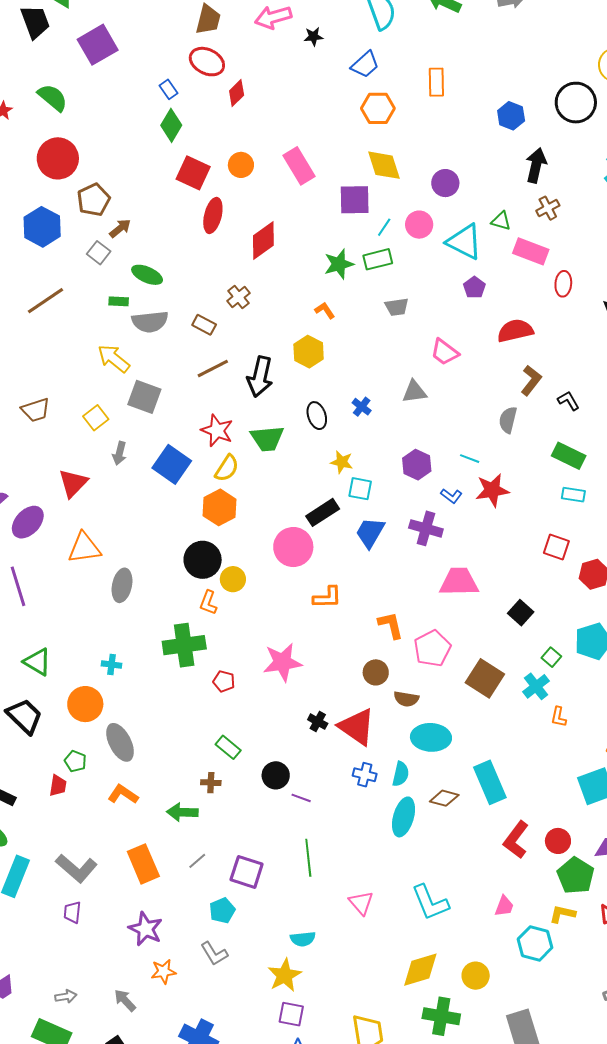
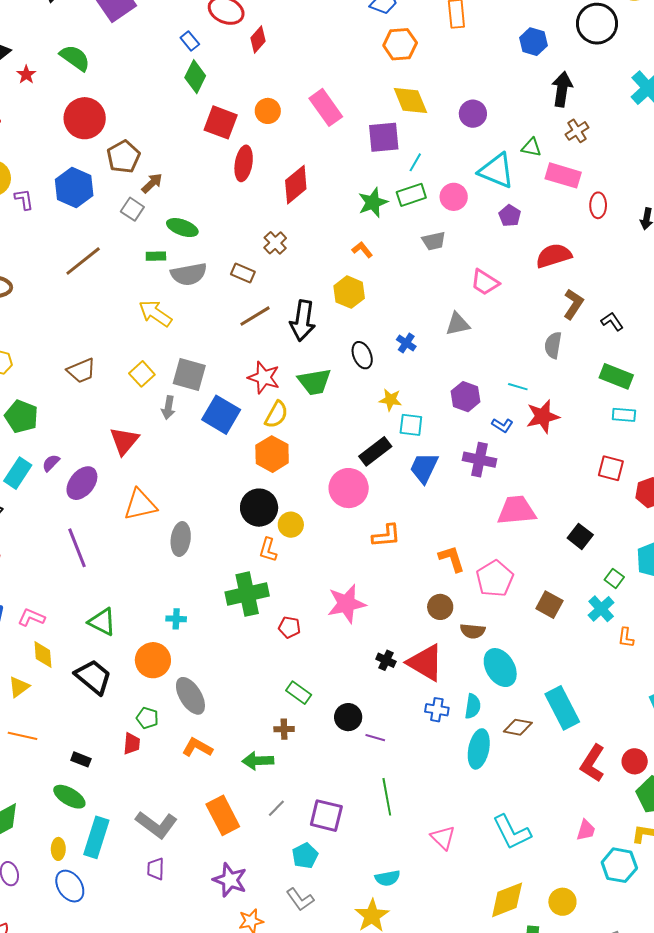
pink circle: (419, 225) -> (454, 197), moved
gray square: (144, 397) -> (189, 375), moved
brown square: (485, 678) -> (549, 605), size x0.7
cyan ellipse: (431, 737) -> (500, 668), turned 60

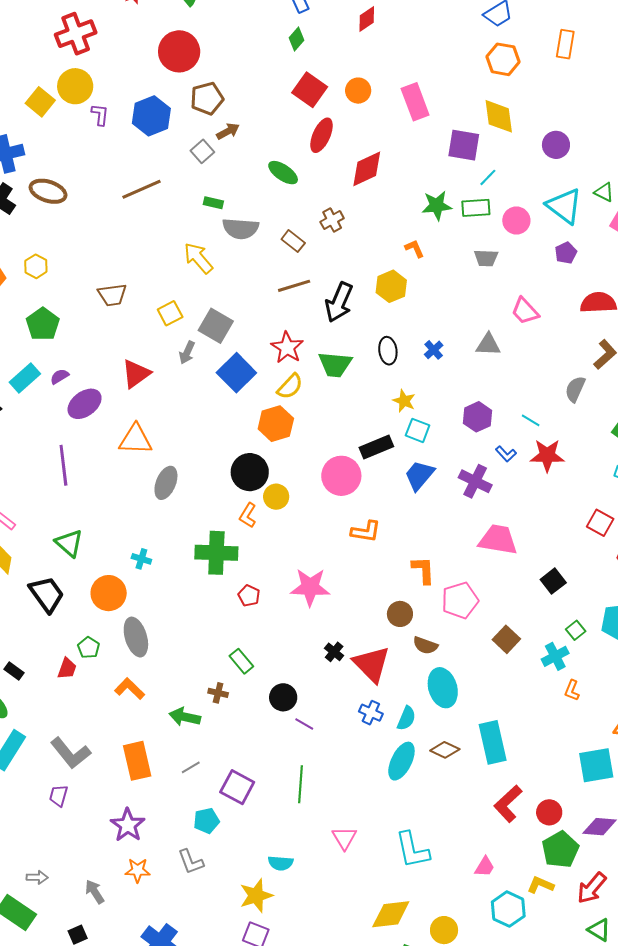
green diamond: (195, 77) -> (297, 39), size x0.7
green ellipse: (182, 228) -> (283, 173), moved

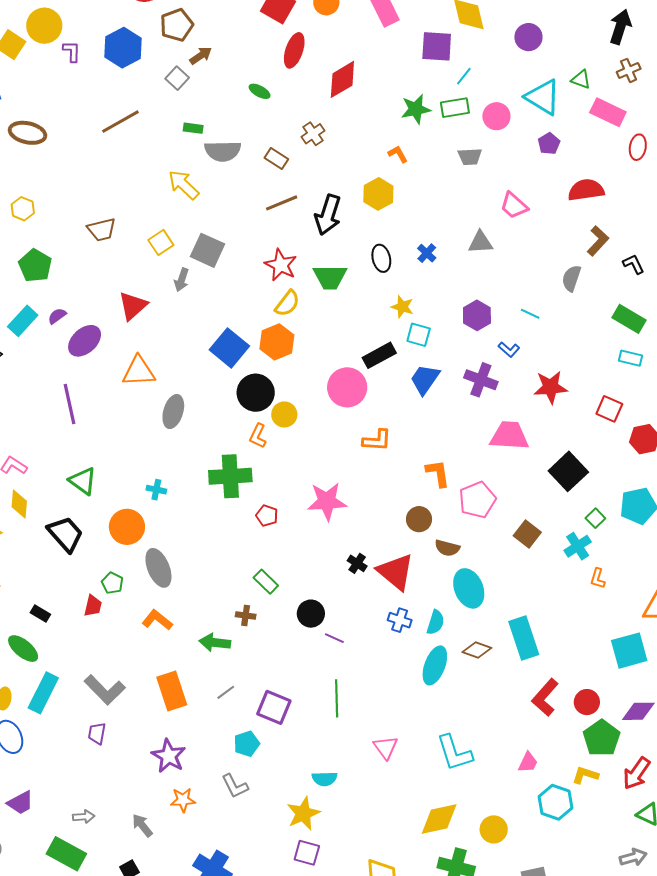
green ellipse: (283, 173) -> (260, 91), size x0.7
blue square: (236, 373) -> (229, 348), moved
red star: (547, 455) -> (551, 387), moved
black square: (553, 581) -> (568, 471), size x1.5

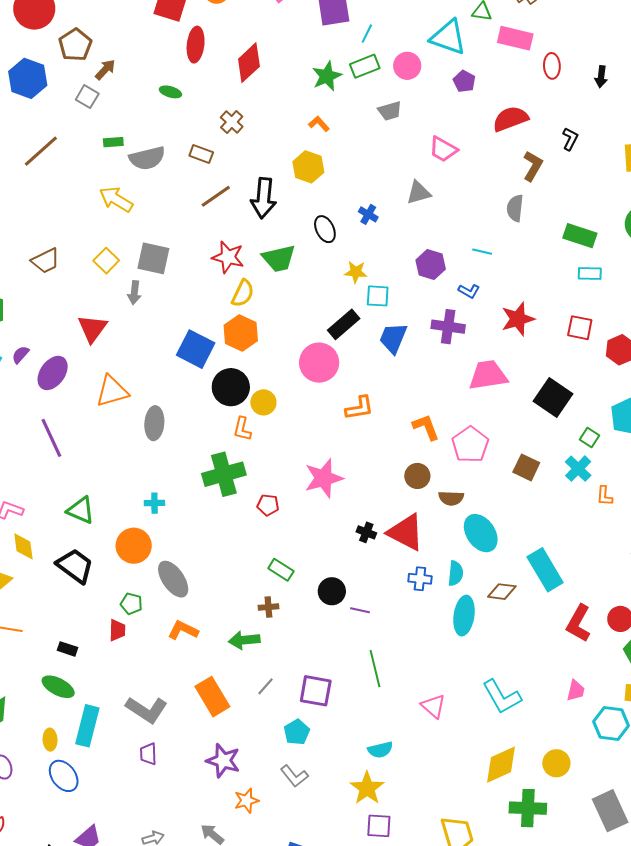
black L-shape: (633, 264) -> (570, 139), moved, turned 65

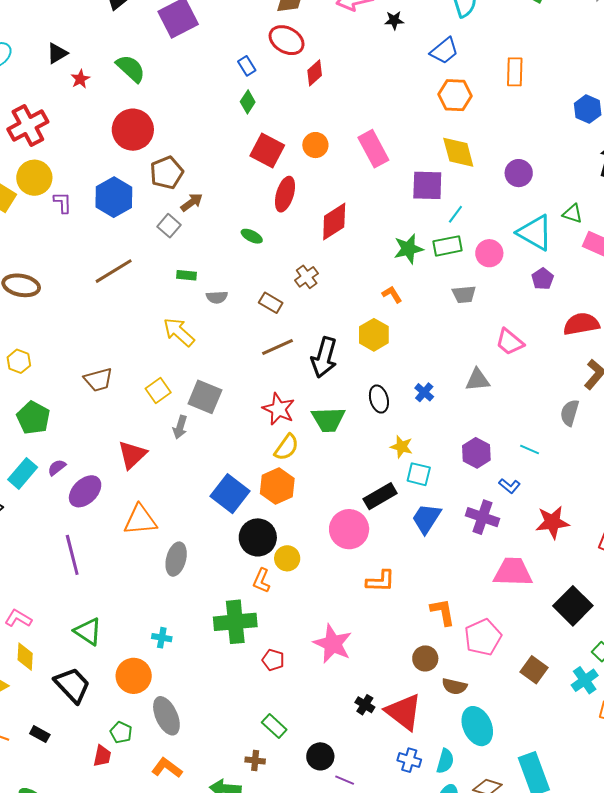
gray semicircle: (147, 158) -> (217, 297), size x0.6
pink star: (324, 478) -> (333, 644), turned 30
black rectangle: (67, 649) -> (40, 734), moved

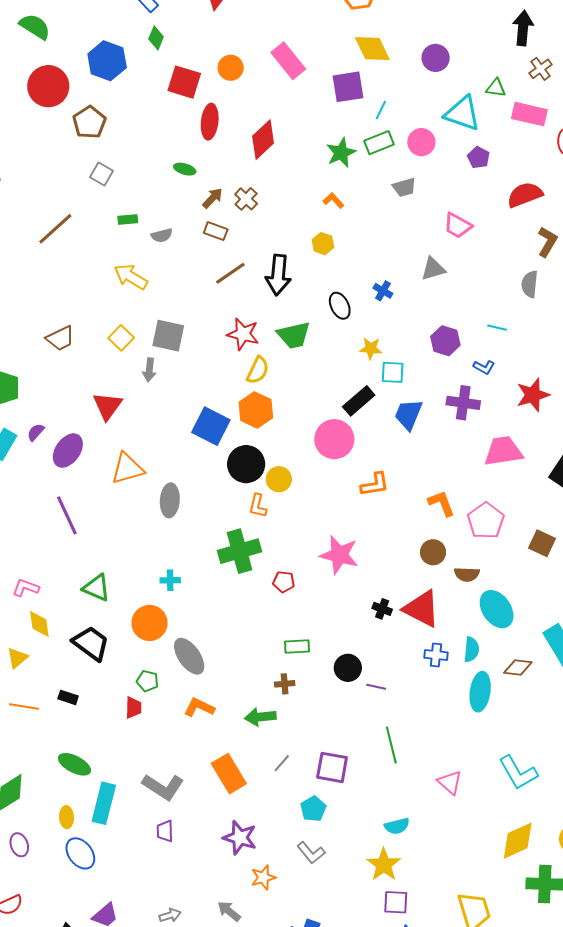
blue hexagon: (114, 197) -> (107, 61), moved
brown arrow: (192, 202) -> (213, 198), moved
yellow hexagon: (374, 335) -> (323, 244), size x0.7
green rectangle: (274, 726) -> (297, 646), turned -35

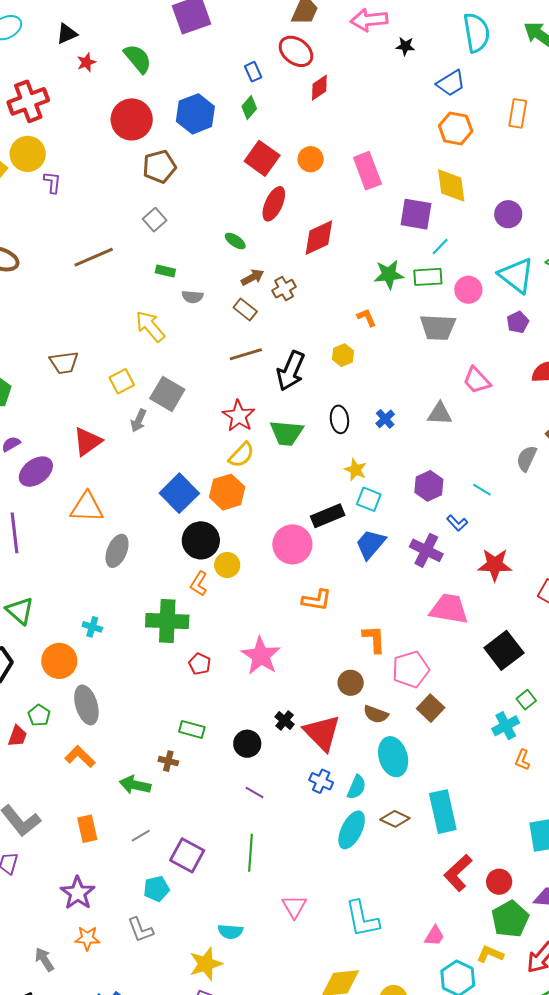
gray trapezoid: (404, 187) -> (438, 327), size x1.5
brown square: (542, 543) -> (431, 708), moved
black circle: (348, 668) -> (247, 744), moved
orange rectangle: (229, 774) -> (87, 829), size x0.7

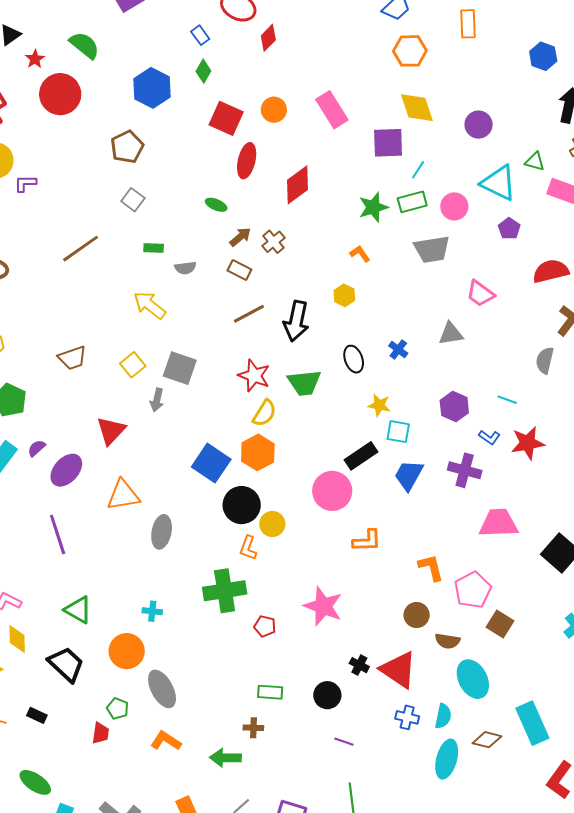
red circle: (132, 119) -> (60, 94), moved
purple L-shape: (52, 182) -> (25, 183), turned -85
red star: (495, 565) -> (528, 443), moved

